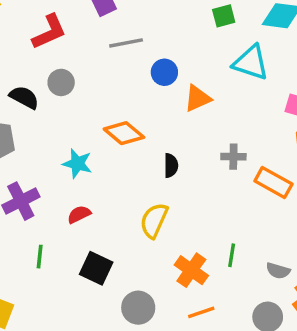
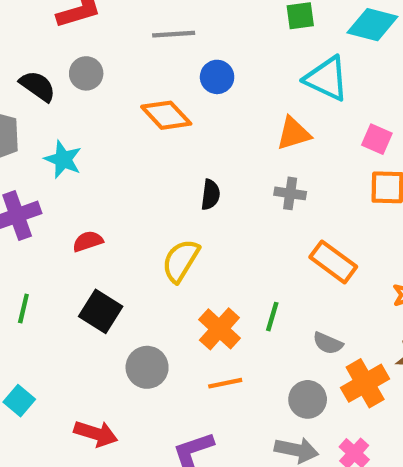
orange triangle: (198, 98) -> (294, 134), moved
orange diamond: (124, 133) -> (166, 115), moved
cyan star: (77, 164) -> (63, 159), moved
orange rectangle: (273, 182) -> (333, 262), moved
green line: (40, 257) -> (23, 309), moved

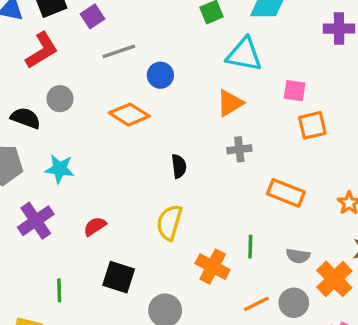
orange line: (225, 383) -> (256, 304), moved

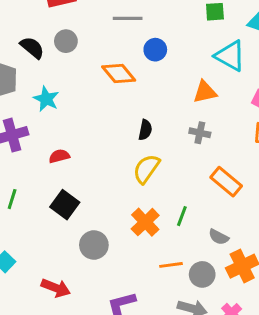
yellow semicircle: (169, 222) -> (146, 169), moved

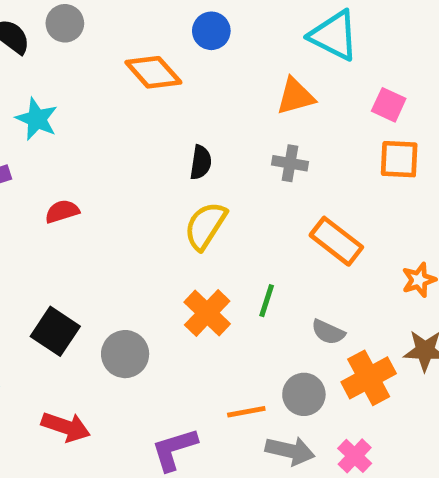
black square: (65, 205) -> (55, 331), moved
orange line: (171, 265) -> (246, 412), moved

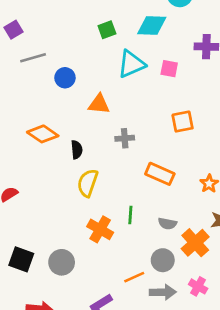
cyan triangle: (334, 36) -> (131, 64), turned -36
orange diamond: (153, 72) -> (43, 134), moved
orange triangle: (295, 96) -> (99, 104), moved, turned 35
pink square: (389, 105) -> (169, 69), moved

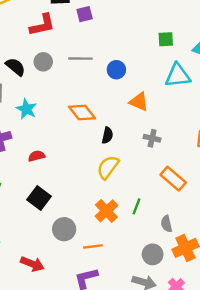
gray line: (33, 58) -> (80, 59), moved
gray semicircle: (167, 224) -> (166, 224), turned 49
black square: (21, 259) -> (39, 198), moved
orange line: (134, 277) -> (93, 246), moved

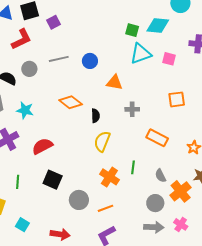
green square: (166, 39) -> (132, 30), moved, turned 32
red semicircle: (37, 156) -> (42, 146), size x1.5

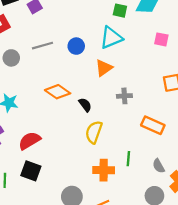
cyan triangle: (141, 54) -> (111, 38), moved
orange triangle: (114, 82) -> (104, 68), turned -42
black semicircle: (96, 116) -> (85, 105), turned -32
orange cross: (109, 177) -> (104, 170), turned -30
black square: (53, 180) -> (31, 171), moved

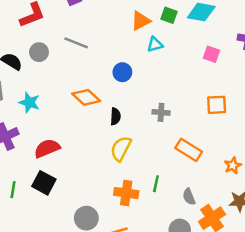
cyan triangle: (111, 38) -> (155, 44), size x0.6
gray line: (42, 46) -> (76, 43), turned 30
blue circle: (76, 46) -> (122, 72), moved
orange triangle: (104, 68) -> (141, 21), moved
black semicircle: (85, 105) -> (115, 116), turned 32

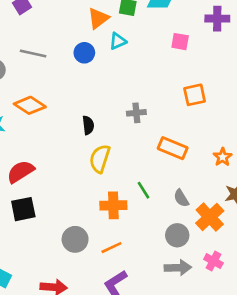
blue circle: (122, 72) -> (84, 53), moved
orange diamond: (86, 97) -> (30, 105), moved
black square: (44, 183) -> (23, 209), turned -30
green line: (156, 184) -> (144, 190), turned -35

